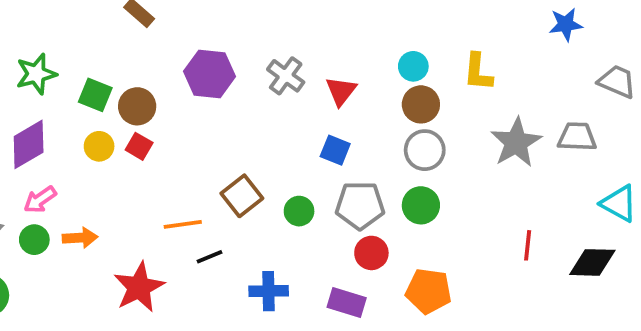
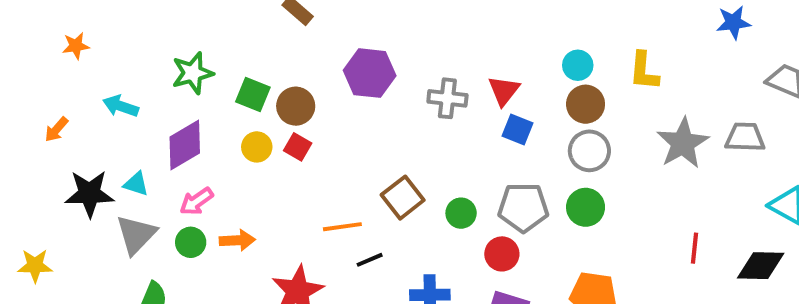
gray cross: (286, 76) -> (447, 98), moved, turned -30
blue square: (335, 150) -> (517, 129), moved
red circle: (371, 253) -> (502, 254), moved

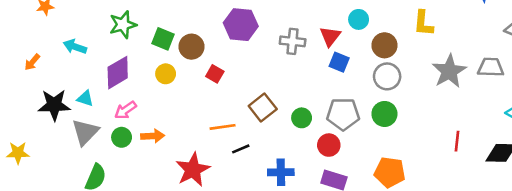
cyan circle: (578, 65) -> (359, 19), moved
red square: (298, 147) -> (215, 74), moved

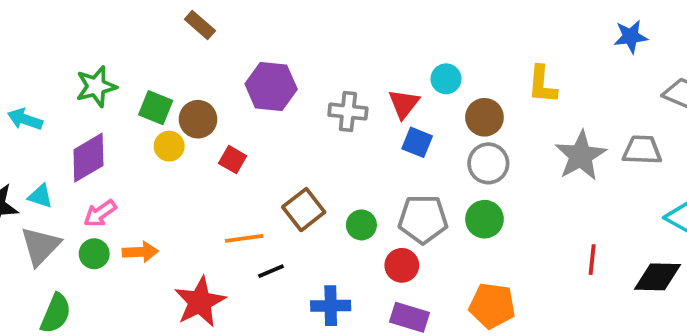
yellow circle: (166, 74) -> (169, 146), moved

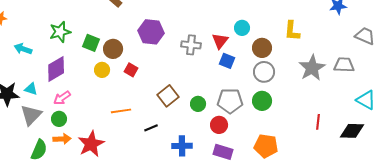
yellow circle: (169, 146) -> (102, 70), moved
orange line: (244, 238) -> (121, 111), moved
orange arrow: (140, 252) -> (62, 139), moved
red star: (200, 302) -> (91, 144), moved

